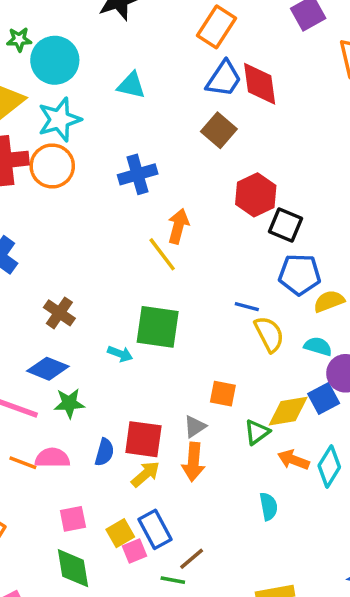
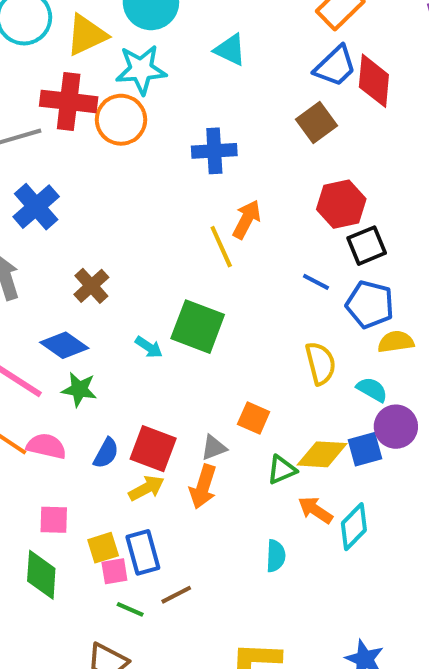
black square: (285, 225) -> (367, 246), turned 32
blue line: (247, 307) -> (316, 282), moved
green line: (173, 580) -> (130, 609), moved

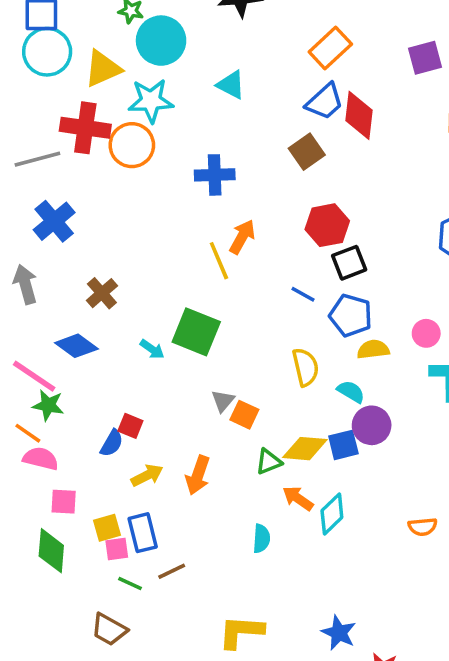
green star: (79, 389) -> (48, 405), moved
pink semicircle: (46, 446) -> (41, 459), moved
gray triangle: (214, 448) -> (223, 401), moved, turned -30
red square: (153, 449) -> (130, 426), moved, size x0.6

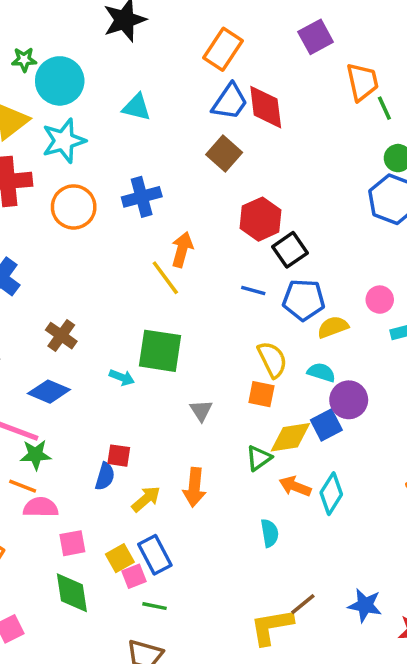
orange circle: (132, 145) -> (74, 207), moved
orange square: (244, 415) -> (261, 394), moved
brown line: (172, 571) -> (303, 604), moved

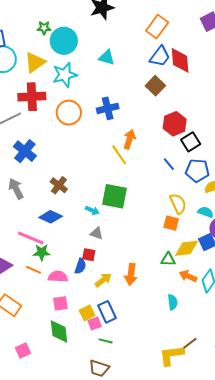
blue line: (253, 291) -> (169, 164), turned 32
gray triangle: (201, 411) -> (97, 233), moved, turned -40
green triangle: (259, 458) -> (168, 259), turned 35
pink semicircle: (41, 507) -> (58, 276), moved

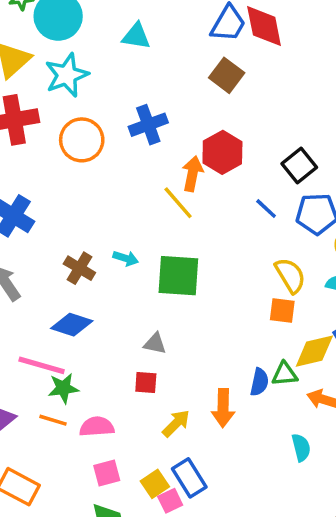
red hexagon: (175, 124) -> (222, 152), moved
cyan arrow: (92, 210) -> (126, 258), moved
blue semicircle: (80, 266) -> (259, 382), moved

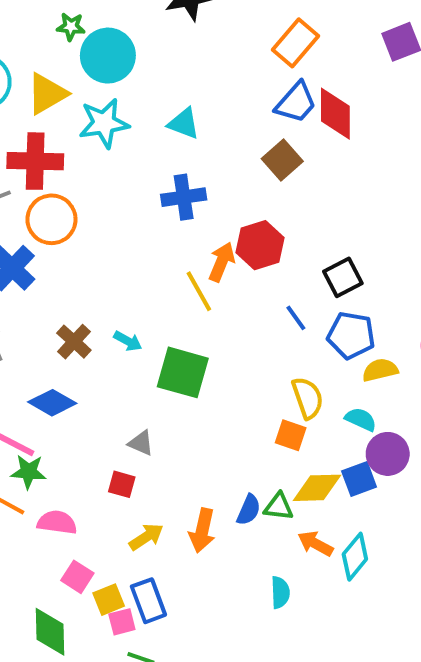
cyan triangle: (136, 36) -> (184, 123), moved
orange circle: (82, 140) -> (51, 219), moved
pink square: (107, 473) -> (77, 577), moved, turned 36

